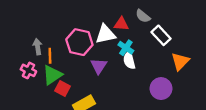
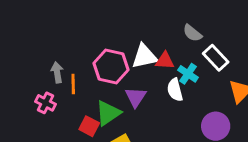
red triangle: (121, 24) -> (165, 61), moved
cyan cross: (126, 48) -> (188, 74), moved
green triangle: (52, 75) -> (108, 113), moved

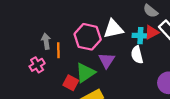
red triangle: (165, 61) -> (152, 32), moved, turned -32
cyan cross: (188, 74) -> (140, 36), moved, turned -32
pink cross: (46, 103) -> (37, 65), turned 32

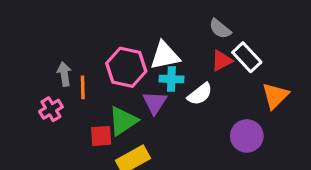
cyan cross: (140, 36) -> (171, 79), moved
white semicircle: (137, 55) -> (200, 94), turned -114
red square: (71, 83) -> (101, 136), turned -32

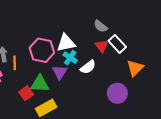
red triangle: (222, 61) -> (102, 46), turned -40
cyan cross: (171, 79) -> (70, 58), turned 32
green triangle: (123, 121) -> (40, 84), turned 36
red square: (101, 136) -> (26, 93), turned -32

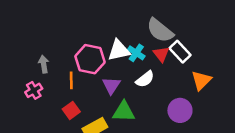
gray semicircle: (101, 26) -> (160, 30), size x1.6
cyan cross: (70, 58) -> (136, 53), moved
orange line: (15, 63) -> (71, 80), moved
green triangle: (40, 84) -> (124, 112), moved

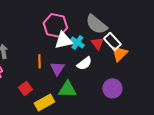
pink hexagon: (90, 59) -> (55, 25), moved
orange line: (71, 80) -> (39, 61), moved
orange triangle: (201, 80) -> (119, 53), moved

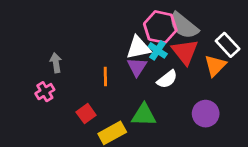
pink hexagon: (55, 25) -> (160, 27), moved
white rectangle: (112, 41) -> (228, 45), moved
red triangle: (97, 43) -> (185, 52), size x1.5
purple triangle: (57, 68) -> (137, 67), moved

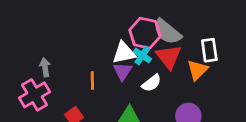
white rectangle: (228, 45) -> (209, 50), turned 35
pink cross: (45, 92) -> (35, 95), size x1.6

